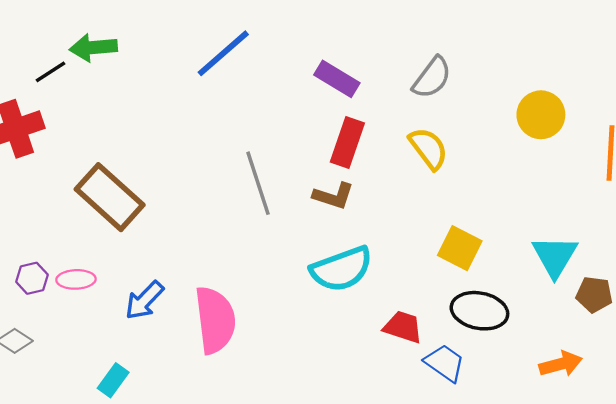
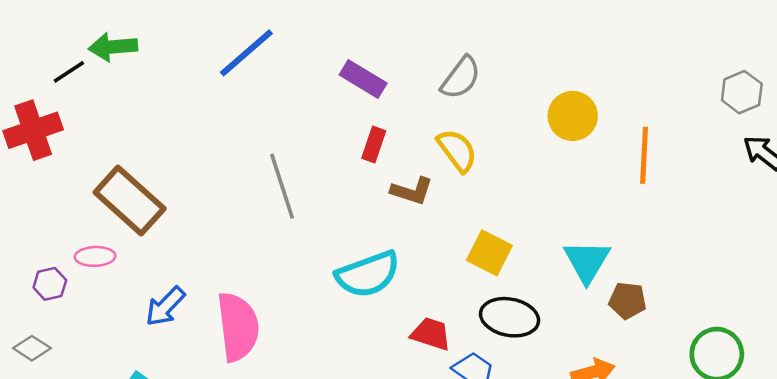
red rectangle: (347, 143) -> (374, 145), size x0.7
brown L-shape: (333, 196) -> (412, 191), moved
pink ellipse: (76, 279) -> (95, 256), moved

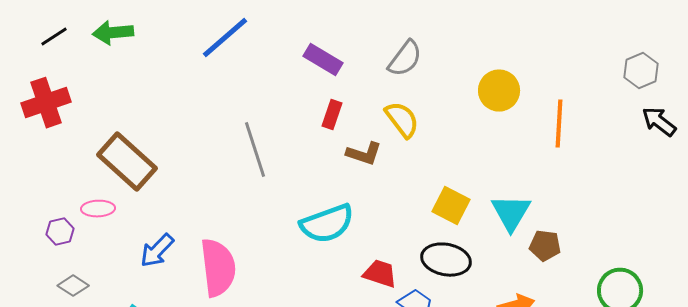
black line: (69, 72) -> (54, 37), moved
yellow square: (489, 253) -> (451, 206), moved
gray diamond: (32, 348) -> (73, 286), moved

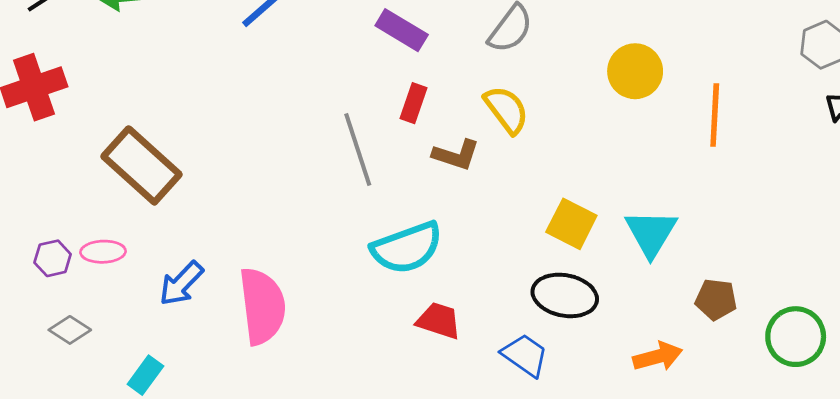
gray line: (255, 150) -> (358, 150), moved
pink ellipse: (98, 209) -> (103, 252), moved
brown pentagon: (545, 246) -> (716, 299), moved
red trapezoid: (380, 274) -> (439, 321), moved

